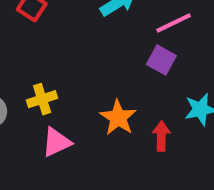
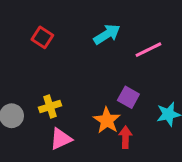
purple square: (161, 60) -> (128, 97), moved
red arrow: (161, 136) -> (125, 137), moved

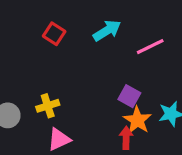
red square: (42, 37) -> (54, 34), moved
orange star: (107, 120) -> (137, 120), moved

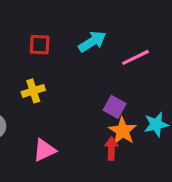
red square: (54, 34) -> (40, 45), turned -30
yellow cross: (48, 106) -> (33, 91), moved

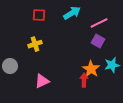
purple square: (115, 107) -> (98, 41), moved

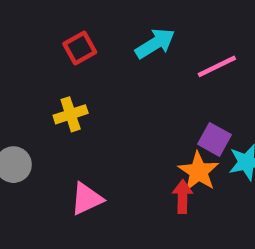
red square: (39, 15) -> (80, 48), turned -32
purple square: (98, 41) -> (215, 139), moved

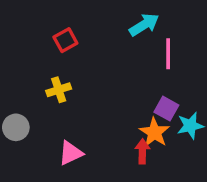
cyan arrow: (155, 43) -> (144, 25), moved
pink line: (217, 66) -> (168, 54), turned -64

